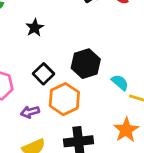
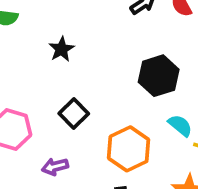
black hexagon: (86, 64) -> (159, 76), moved
orange hexagon: (64, 99) -> (129, 149), moved

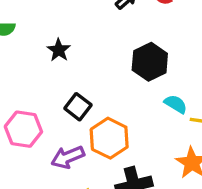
orange hexagon: (129, 149) -> (109, 138), moved
purple arrow: (55, 167) -> (68, 157), size x1.4

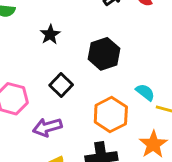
black hexagon: (150, 62) -> (104, 54), moved
orange hexagon: (109, 138) -> (111, 115), moved

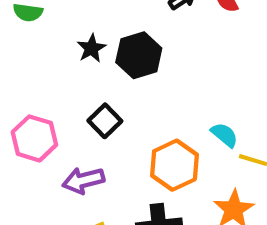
black hexagon: (104, 54) -> (139, 55), moved

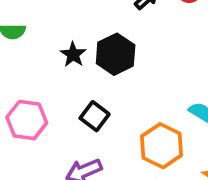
pink hexagon: (34, 138) -> (27, 120), moved

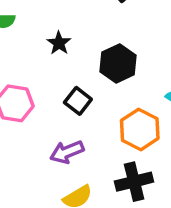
black hexagon: (116, 54) -> (118, 63), moved

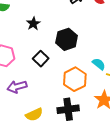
purple arrow: (67, 152) -> (17, 87), moved

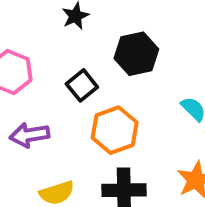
orange hexagon: (75, 79) -> (115, 130), moved

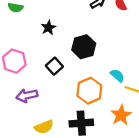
orange hexagon: (115, 130) -> (89, 91), moved

